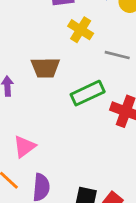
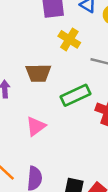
pink triangle: (24, 147) -> (36, 126), moved

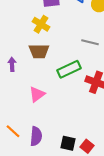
yellow cross: (69, 39) -> (41, 24), moved

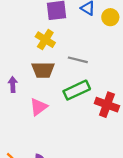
gray line: (90, 42) -> (78, 60), moved
pink triangle: (37, 94) -> (39, 107), moved

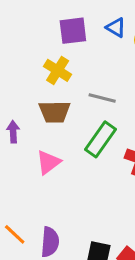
green rectangle: (77, 90) -> (100, 139), turned -30

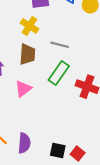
brown trapezoid: (55, 112) -> (27, 54), turned -85

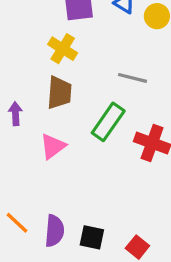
gray line: (60, 45) -> (133, 78), moved
black square: (58, 150) -> (92, 237), moved

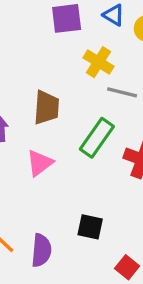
yellow cross: (63, 49) -> (99, 62), moved
black square: (92, 237) -> (90, 227), moved

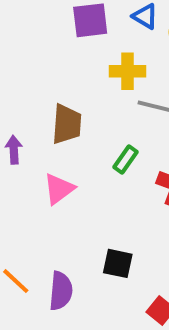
yellow cross: (99, 62) -> (128, 71), turned -32
green rectangle: (97, 138) -> (126, 159), size x0.6

